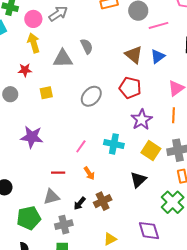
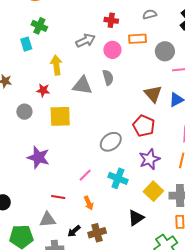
pink circle: (33, 19) -> (112, 50), moved
yellow square: (46, 93) -> (60, 116), size x1.6
gray ellipse: (91, 96) -> (111, 142), moved

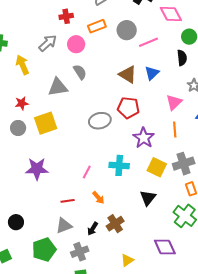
yellow arrow: (56, 65) -> (22, 65), moved
gray circle: (24, 112) -> (18, 128), moved
gray ellipse: (111, 142) -> (100, 121), moved, turned 40

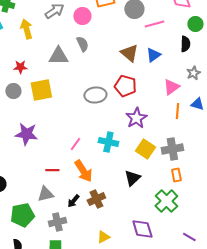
orange line: (175, 129) -> (177, 111), moved
orange arrow: (98, 198) -> (83, 171), size x1.6

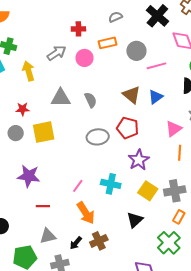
gray semicircle: (82, 44) -> (91, 100), moved
red line: (52, 170) -> (43, 206), moved
orange rectangle: (176, 175) -> (179, 217), turned 40

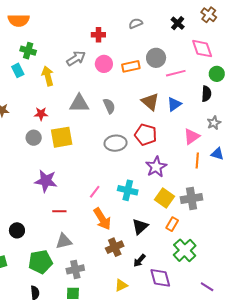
black cross: (157, 16) -> (178, 23), size x0.6
orange rectangle: (107, 43) -> (131, 66), moved
orange rectangle: (179, 217) -> (172, 224), moved
black triangle: (135, 220) -> (140, 227), moved
black arrow: (76, 243) -> (139, 261), moved

